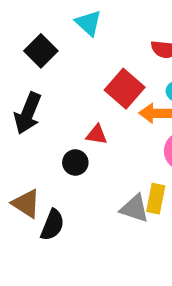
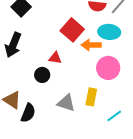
gray triangle: (134, 208) -> (66, 103), moved

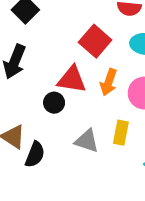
orange arrow: (91, 45) -> (109, 82), moved, turned -72
red triangle: (55, 58) -> (72, 79), size x1.6

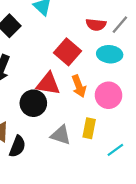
orange arrow: (109, 82) -> (79, 86), turned -40
black circle: (54, 103) -> (33, 103), size x1.5

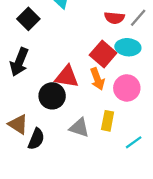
red square: (67, 52) -> (103, 54), moved

